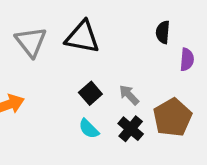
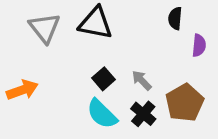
cyan semicircle: (89, 129) -> (102, 114), size x1.5

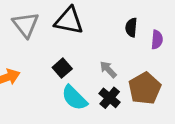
black semicircle: (175, 18) -> (131, 27), moved
black square: (103, 79) -> (62, 68), moved

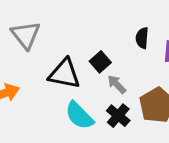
black triangle: (69, 21) -> (64, 74), moved
black square: (62, 68) -> (100, 62), moved

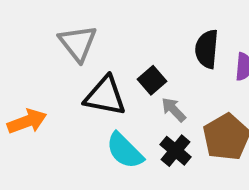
gray triangle: (26, 35) -> (78, 43), moved
black semicircle: (142, 38) -> (207, 49), size x1.4

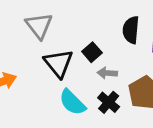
black triangle: (105, 96) -> (58, 63), turned 40
gray arrow: (174, 110) -> (107, 73), turned -42

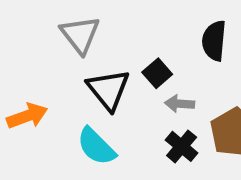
cyan semicircle: (72, 102) -> (96, 146), moved

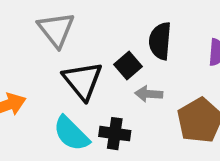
black semicircle: (214, 41) -> (160, 41), moved
black cross: (182, 146) -> (115, 134), moved, turned -32

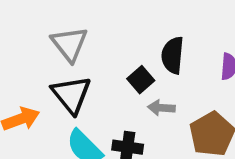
black triangle: (83, 81) -> (71, 95), moved

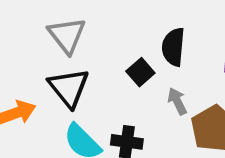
gray arrow: (161, 108) -> (177, 101), moved, turned 60

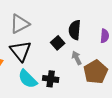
gray triangle: (67, 35) -> (20, 24), turned 40

